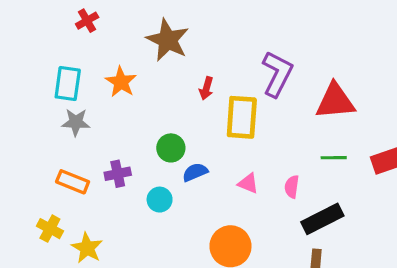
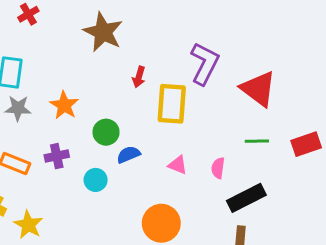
orange star: (121, 82) -> (64, 105), moved
red triangle: (335, 101) -> (258, 89), turned 42

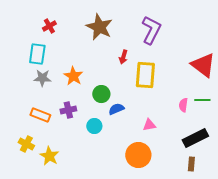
red cross: (28, 14) -> (49, 26), moved
purple L-shape: (205, 63) -> (151, 30), moved
pink triangle: (178, 165) -> (149, 125), moved, turned -32
pink semicircle: (218, 168) -> (183, 105), moved

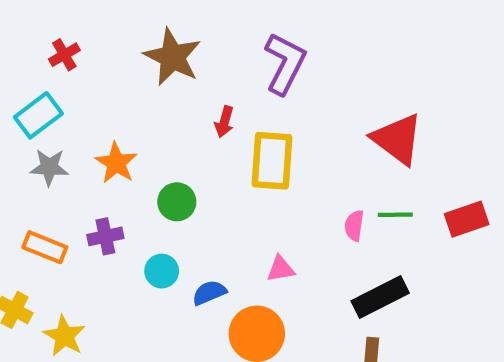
cyan rectangle: (37, 54) -> (38, 115), turned 45
blue semicircle: (116, 109) -> (209, 293), moved

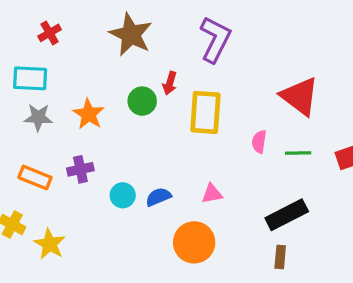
cyan rectangle: (38, 115) -> (30, 78), turned 40
green circle: (177, 202) -> (142, 101), moved
pink semicircle: (354, 226) -> (259, 142), moved
blue semicircle: (209, 293) -> (158, 197), moved

